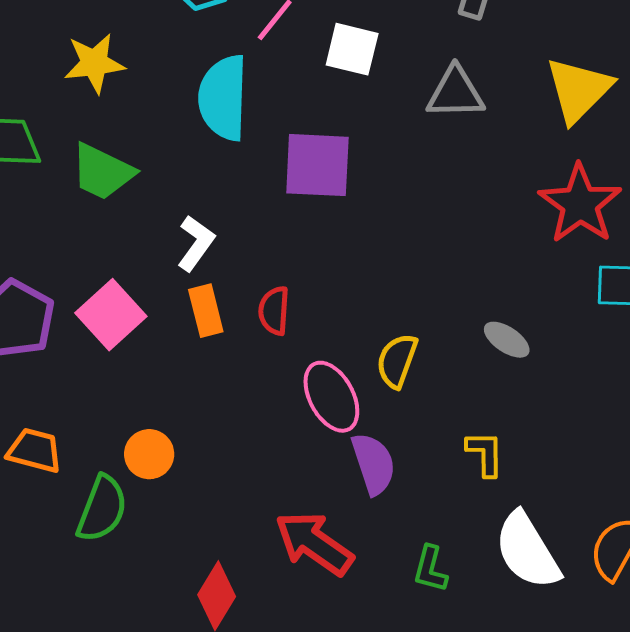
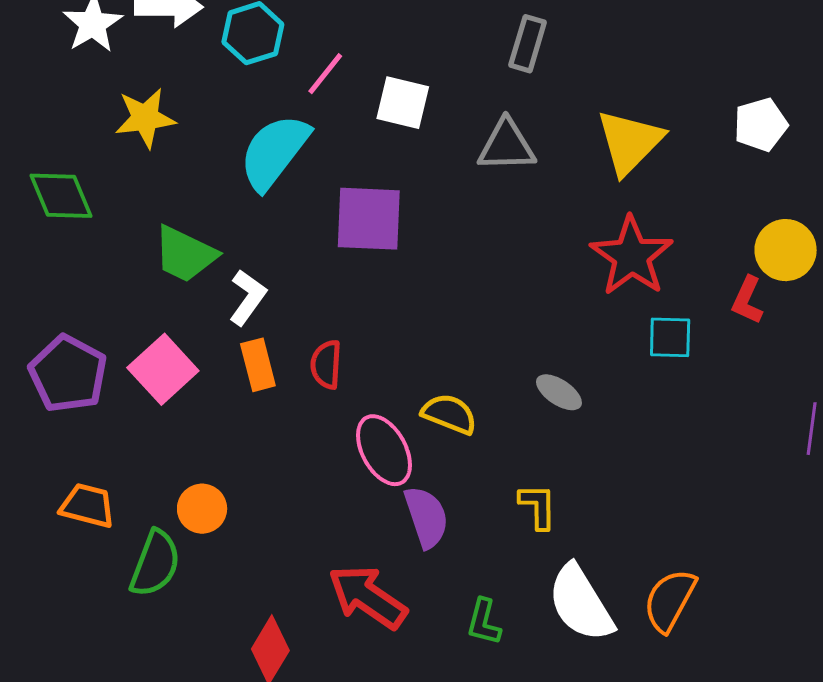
cyan semicircle: (223, 98) -> (274, 152), turned 36
green trapezoid: (102, 172) -> (185, 254), moved
yellow semicircle: (397, 361) -> (449, 414), turned 92

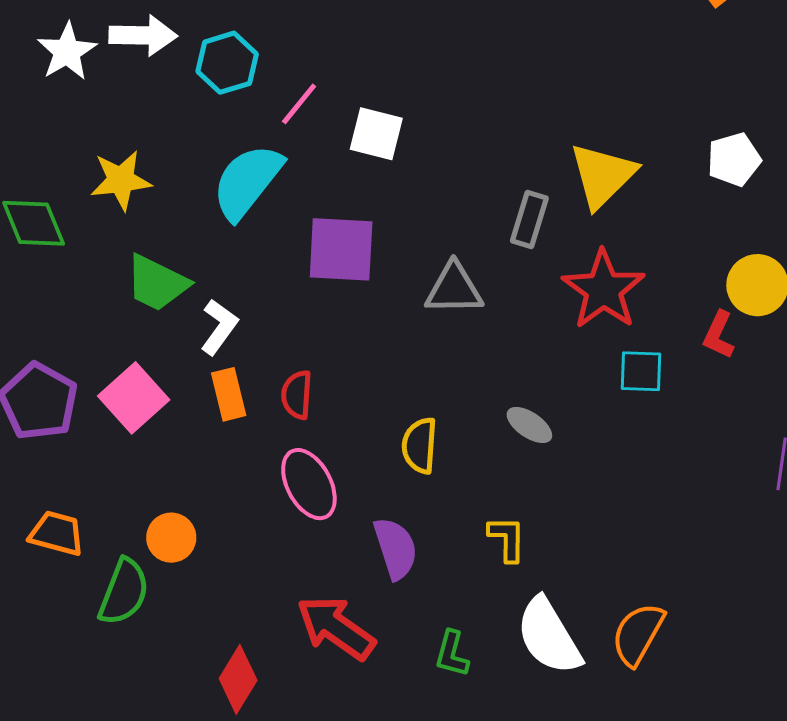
gray rectangle: (528, 44) -> (529, 219), moved
yellow star: (145, 118) -> (121, 180), moved
gray triangle: (506, 146) -> (454, 289), moved
yellow semicircle: (449, 414) -> (420, 445), turned -108
pink ellipse: (384, 450) -> (309, 484), moved

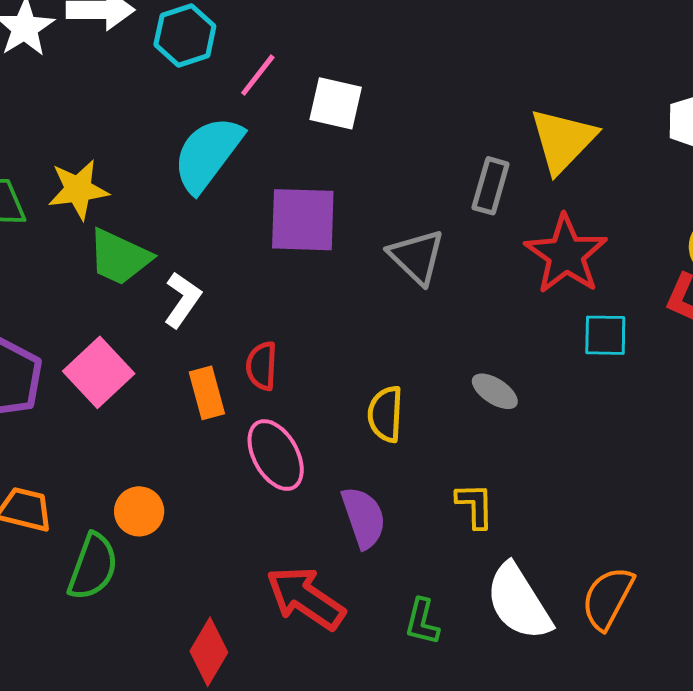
yellow star: (121, 180) -> (78, 190), moved
gray triangle: (454, 289) -> (417, 257), turned 46
orange rectangle: (229, 394) -> (207, 393), moved

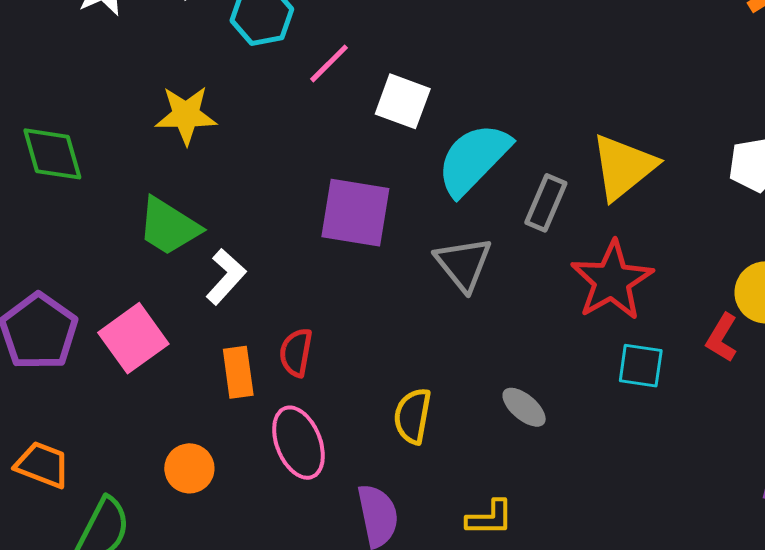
cyan semicircle: (208, 154) -> (474, 159), moved
yellow star: (78, 190) -> (186, 115), moved
yellow L-shape: (475, 506) -> (490, 518), turned 84
orange circle: (139, 511) -> (189, 468), moved

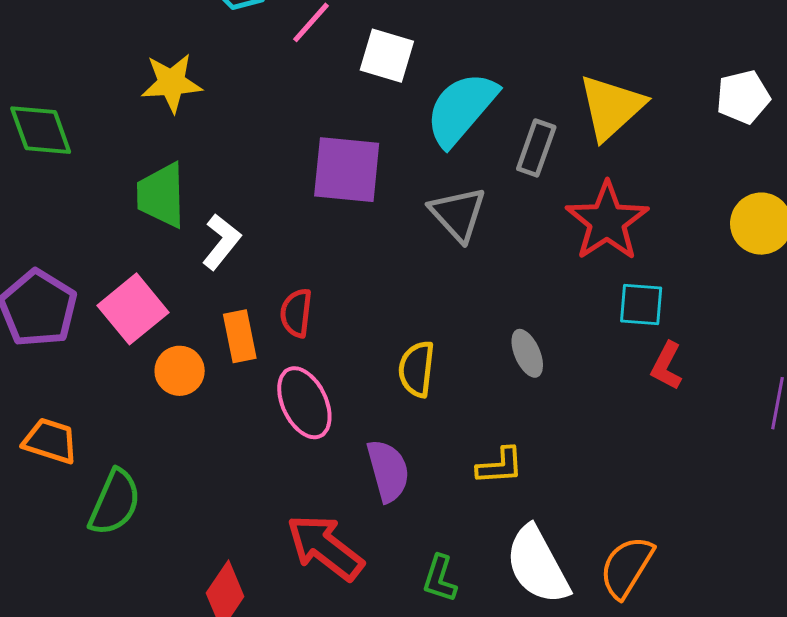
green trapezoid: (169, 226) -> (161, 195), turned 60
red L-shape: (722, 338) -> (667, 366), moved
gray ellipse: (524, 407) -> (527, 353), turned 30
orange circle: (189, 468) -> (180, 371), moved

